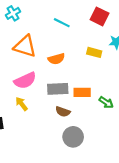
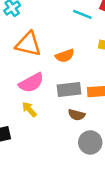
cyan line: (62, 23) -> (82, 14), moved

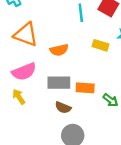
cyan line: (82, 14) -> (81, 13), turned 54

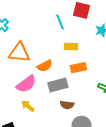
yellow rectangle: (100, 45) -> (71, 46), moved
orange semicircle: (59, 50) -> (45, 66), moved
orange rectangle: (85, 88) -> (78, 68), moved

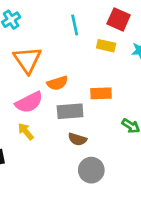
cyan line: (60, 22) -> (75, 25), moved
yellow rectangle: (71, 46) -> (106, 46), moved
orange triangle: (19, 53) -> (27, 60), turned 40

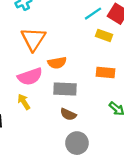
cyan line: (75, 25) -> (93, 14), moved, turned 60
orange rectangle: (101, 93) -> (105, 72), moved

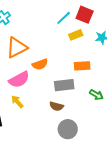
yellow rectangle: (104, 35) -> (76, 35), turned -32
orange triangle: (33, 39) -> (17, 48), turned 40
gray rectangle: (65, 89) -> (64, 85), moved

